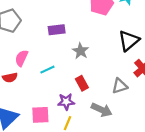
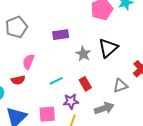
black triangle: (129, 41) -> (108, 48), moved
cyan line: (47, 70) -> (56, 81), moved
gray arrow: (102, 110) -> (104, 108), turned -42

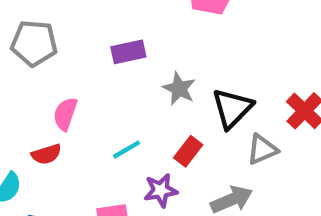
gray pentagon: (16, 27) -> (34, 43), turned 30
black triangle: (108, 48) -> (232, 108), moved
red rectangle: (85, 84) -> (188, 151), turned 72

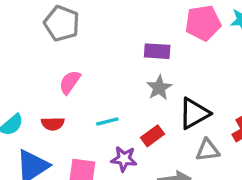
purple rectangle: (128, 52) -> (157, 51), moved
red semicircle: (46, 154) -> (53, 124), moved

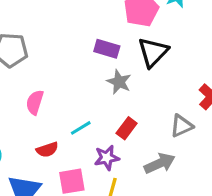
purple rectangle: (157, 51) -> (107, 49), turned 30
black triangle: (194, 113) -> (153, 52), moved
red semicircle: (53, 124) -> (47, 150), moved

